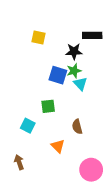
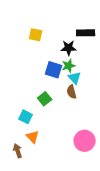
green square: (48, 106) -> (45, 99), turned -32
brown semicircle: (77, 127) -> (72, 92), moved
orange triangle: (58, 146) -> (33, 137), moved
pink circle: (91, 170) -> (85, 141), moved

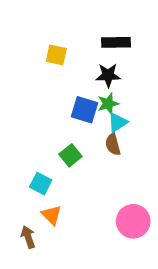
black rectangle: (86, 33) -> (116, 42), moved
cyan triangle: (75, 78) -> (118, 122), turned 40

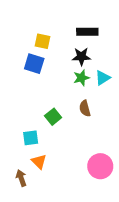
blue square: (85, 110) -> (34, 64), moved
cyan triangle: (118, 122) -> (103, 78), moved
cyan square: (41, 184) -> (31, 138), turned -35

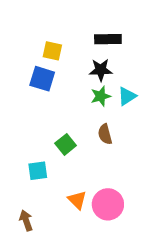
orange triangle: (39, 161) -> (77, 200), moved
pink circle: (100, 166) -> (108, 204), moved

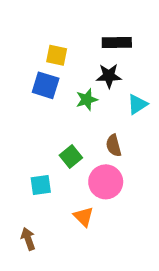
green star: (101, 96) -> (87, 100), moved
pink circle: (108, 204) -> (106, 182), moved

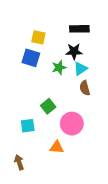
cyan triangle: (137, 104) -> (80, 69), moved
brown semicircle: (114, 145) -> (85, 88), moved
orange triangle: (84, 217) -> (57, 147), turned -40

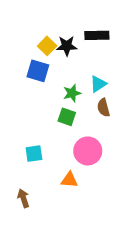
yellow square: (38, 37) -> (47, 46), turned 32
black star: (74, 51) -> (67, 46), moved
green star: (59, 68) -> (72, 93), moved
green square: (48, 106) -> (67, 117), moved, turned -32

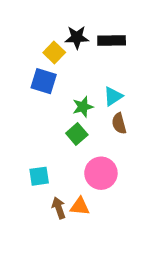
black star: (67, 46) -> (77, 37), moved
green square: (67, 117) -> (77, 134), turned 30
brown arrow: (23, 198) -> (59, 208), moved

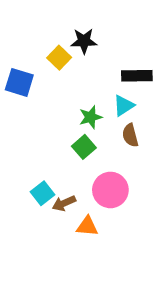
black rectangle: (112, 40) -> (137, 76), moved
blue square: (44, 81) -> (19, 82), moved
cyan square: (39, 176) -> (43, 193), turned -30
brown arrow: (59, 208) -> (64, 203), moved, turned -95

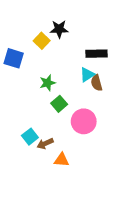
green star: (91, 117) -> (47, 83), moved
brown semicircle: (130, 135) -> (97, 83), moved
pink circle: (110, 190) -> (84, 121), moved

